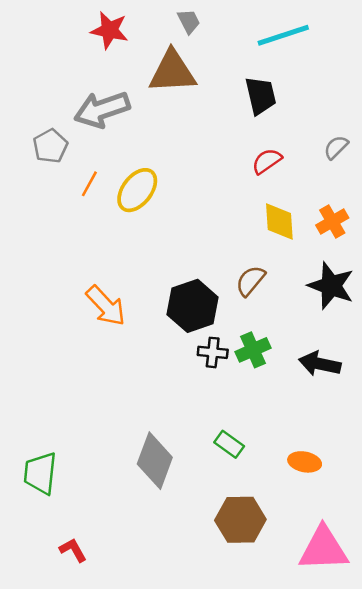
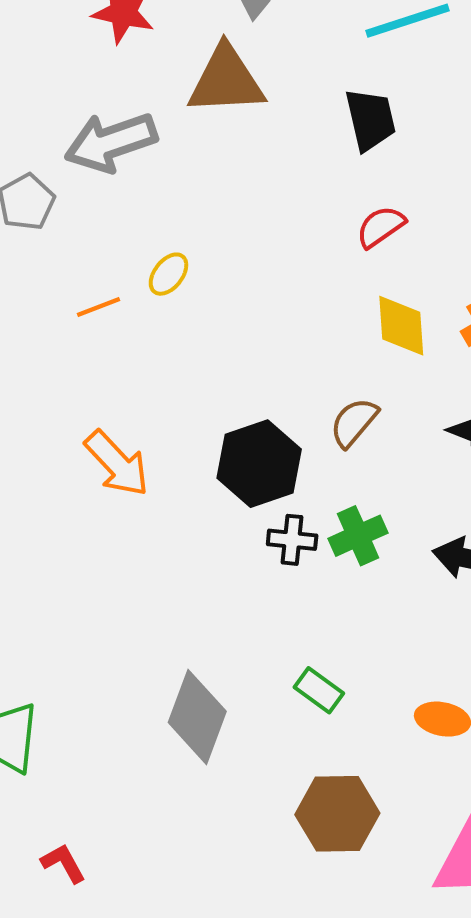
orange line: (89, 184) -> (98, 307), moved, turned 40
yellow ellipse: (137, 190) -> (168, 274), size x0.6

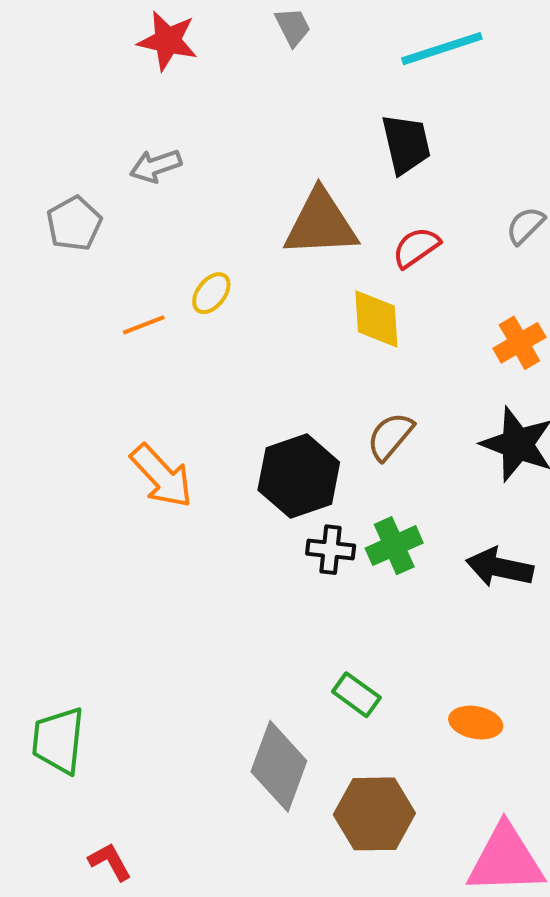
brown triangle: (226, 80) -> (321, 224), moved
gray arrow: (111, 142) -> (156, 166), size x0.6
yellow diamond: (401, 326) -> (376, 319), moved
gray diamond: (197, 717) -> (279, 766), moved

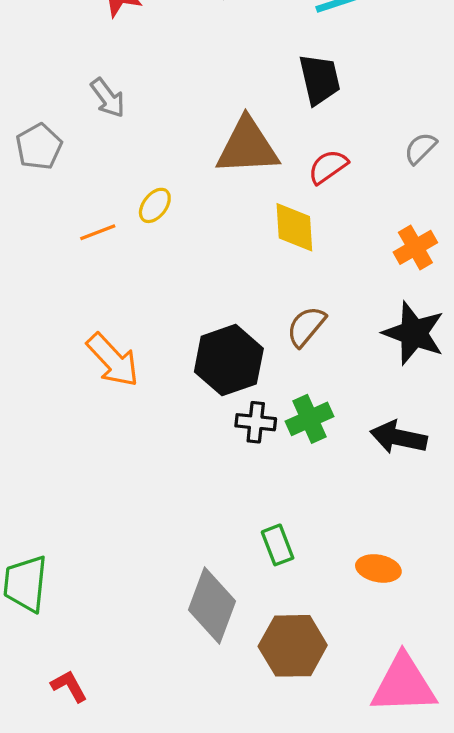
gray arrow: (156, 166) -> (108, 98), turned -108
green rectangle: (356, 695) -> (278, 545), turned 33

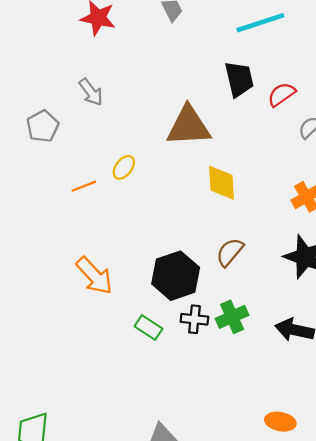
red semicircle: (328, 167) -> (282, 94), moved
green rectangle: (278, 545) -> (149, 327), moved, turned -36

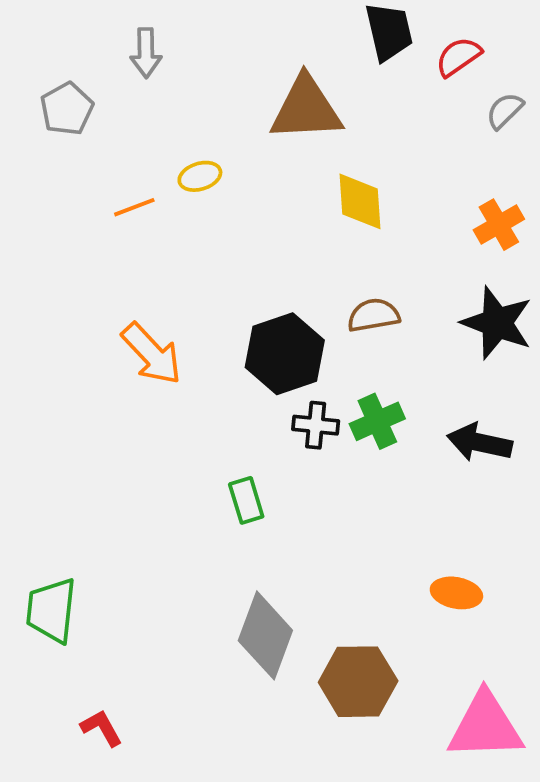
gray arrow: (91, 92) -> (146, 53), turned 36
yellow ellipse: (124, 167) -> (200, 176), turned 35
brown semicircle: (230, 252) -> (373, 315), turned 40
green rectangle: (149, 327) -> (246, 500), moved, turned 40

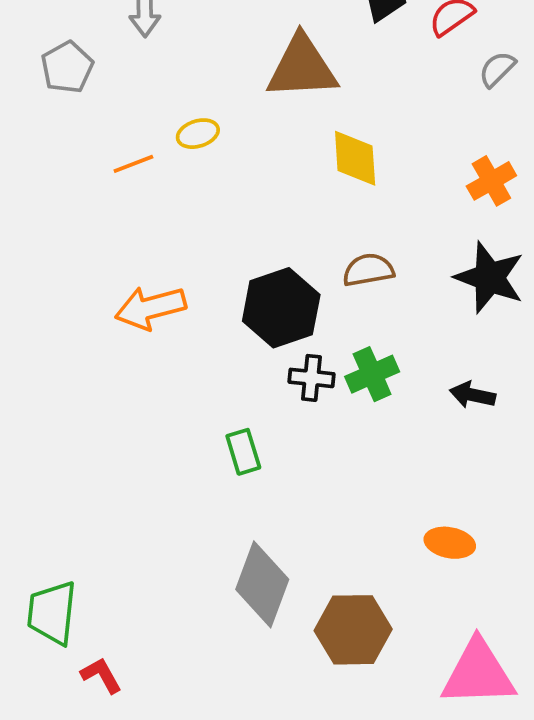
orange arrow: (152, 354) -> (150, 308), turned 118
black arrow: (480, 443) -> (472, 395), size x0.7
green trapezoid: (51, 610) -> (52, 613), moved

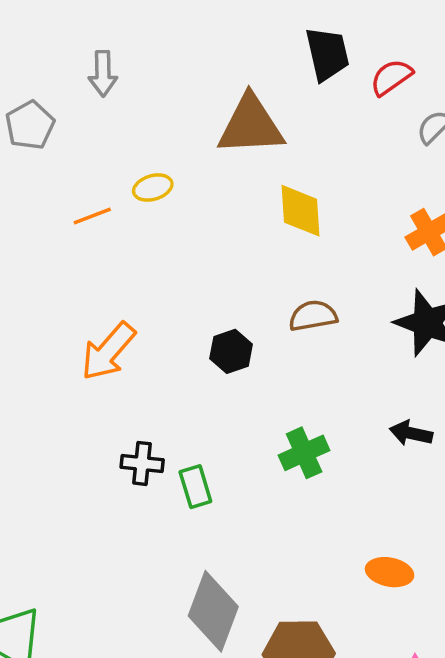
orange arrow: (150, 308) -> (108, 351), turned -34
black hexagon: (281, 308) -> (231, 351), size x0.6
green cross: (372, 374) -> (304, 453), moved
black cross: (311, 378) -> (142, 463), moved

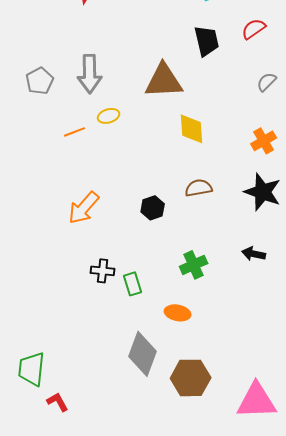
gray arrow: (103, 74) -> (90, 74), moved, size x1.5
red semicircle: (391, 77) -> (254, 29), moved
orange ellipse: (390, 572) -> (178, 313), moved

